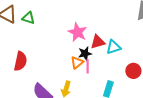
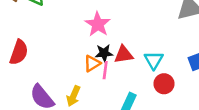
red triangle: (98, 42) -> (124, 55), moved
cyan triangle: (113, 47) -> (154, 60), moved, turned -49

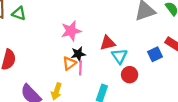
pink star: (98, 24) -> (71, 31), turned 30
red triangle: (124, 55) -> (108, 43), moved

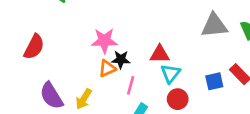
pink star: (71, 31) -> (104, 41), moved
pink line: (80, 68) -> (131, 85), moved

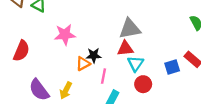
gray triangle: (214, 25) -> (130, 29), moved
pink star: (104, 41) -> (65, 35), moved

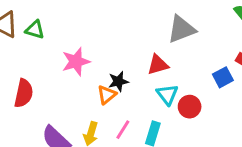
gray triangle: (130, 29) -> (181, 29), moved
cyan triangle: (136, 64) -> (167, 95), moved
pink line: (103, 76) -> (123, 130), moved, turned 32

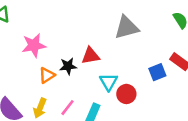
red triangle: (158, 65) -> (91, 56), moved
orange triangle: (107, 95) -> (47, 75), moved

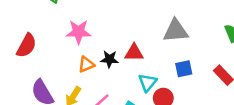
blue square: (157, 72) -> (184, 69), moved

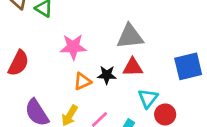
gray triangle: (176, 31) -> (130, 36), moved
blue square: (184, 69) -> (188, 66), moved, size x1.5

